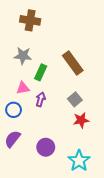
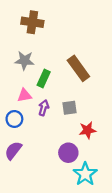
gray square: (75, 99) -> (69, 108), moved, turned 32
purple circle: (46, 147) -> (68, 153), moved

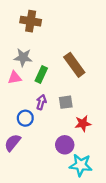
pink triangle: (25, 95) -> (15, 78), moved
blue circle: (14, 119) -> (25, 118), moved
cyan star: (85, 174) -> (81, 165), turned -30

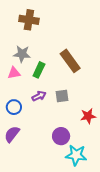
purple arrow: (41, 102) -> (39, 96), turned 48
blue circle: (25, 118) -> (14, 107), moved
red star: (83, 123) -> (88, 116), moved

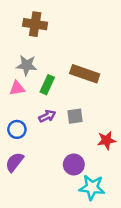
brown rectangle: (70, 61) -> (85, 74), turned -35

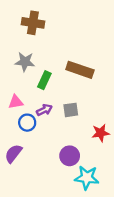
pink triangle: (17, 88) -> (16, 102), moved
blue circle: (17, 129) -> (27, 123), moved

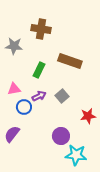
brown cross: (33, 23) -> (41, 29), moved
gray star: (25, 62) -> (14, 46), moved
gray square: (71, 110) -> (62, 96), turned -32

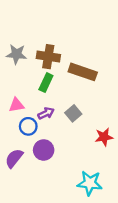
brown cross: (41, 29) -> (48, 57), moved
purple circle: (61, 136) -> (44, 150), moved

